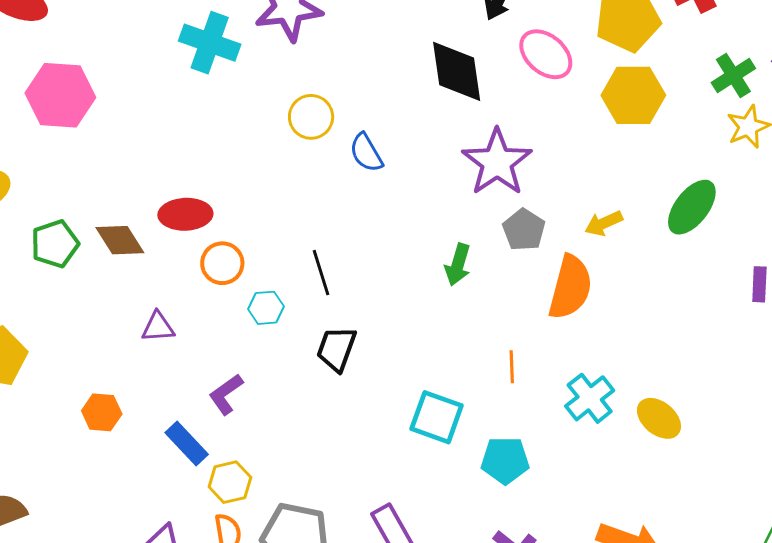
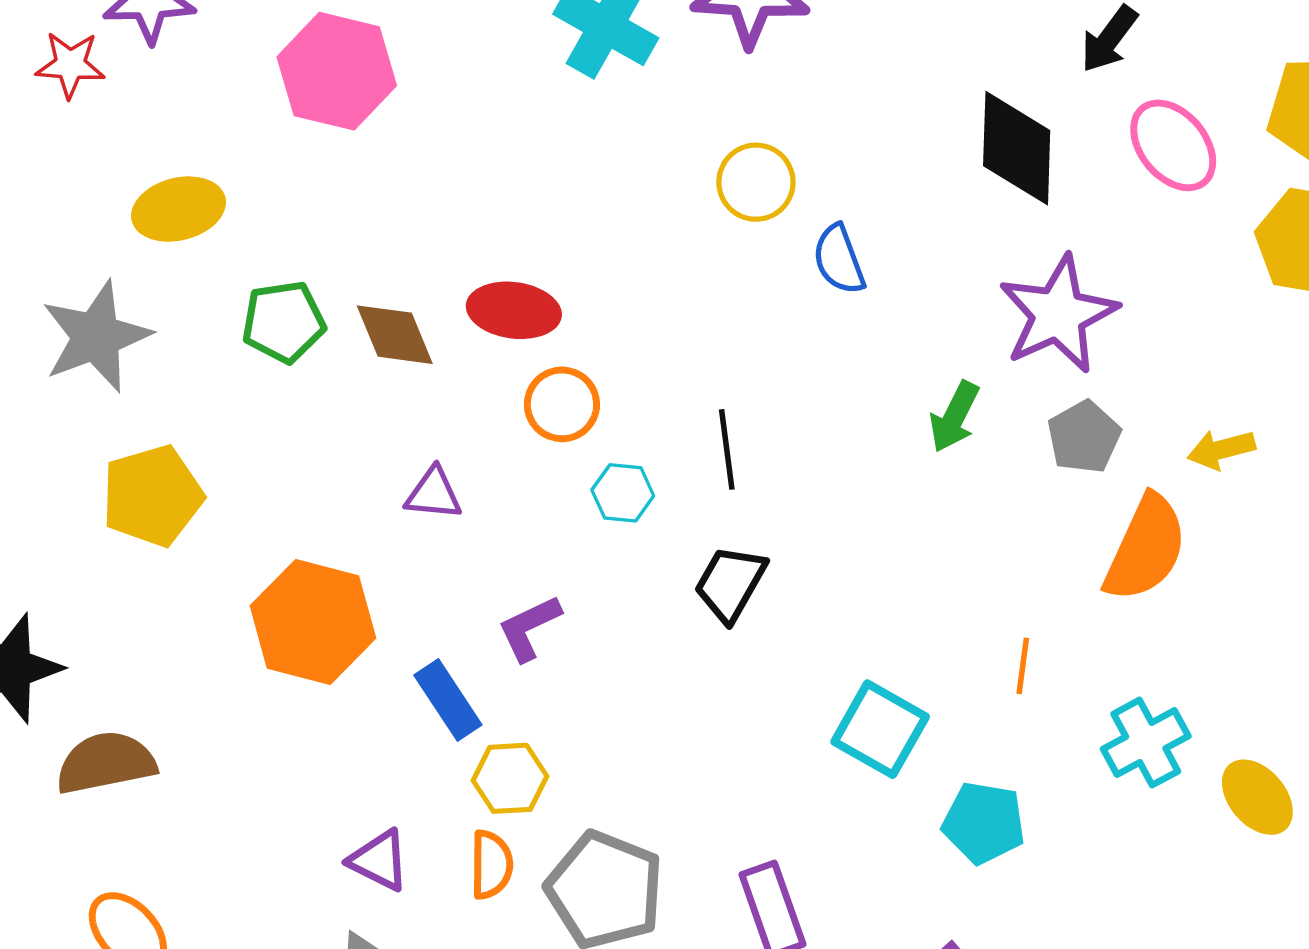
green arrow: (458, 265) -> (954, 417), moved
orange hexagon: (102, 412) -> (313, 622), size x1.8

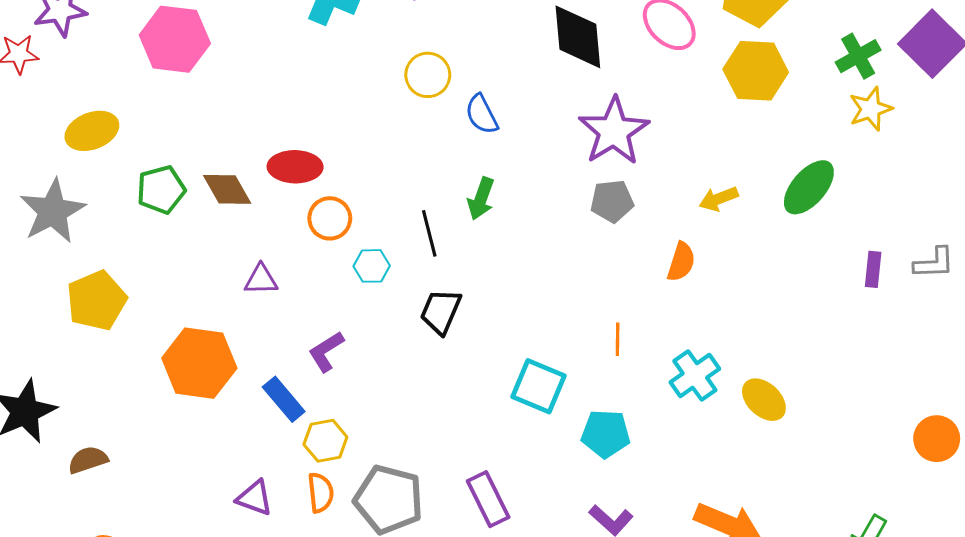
green arrow: (954, 417) -> (481, 199), moved
gray pentagon: (1084, 437) -> (612, 201), moved, turned 30
orange semicircle: (1146, 548) -> (681, 262), size x0.6
brown semicircle: (106, 763) -> (88, 460), size x0.7

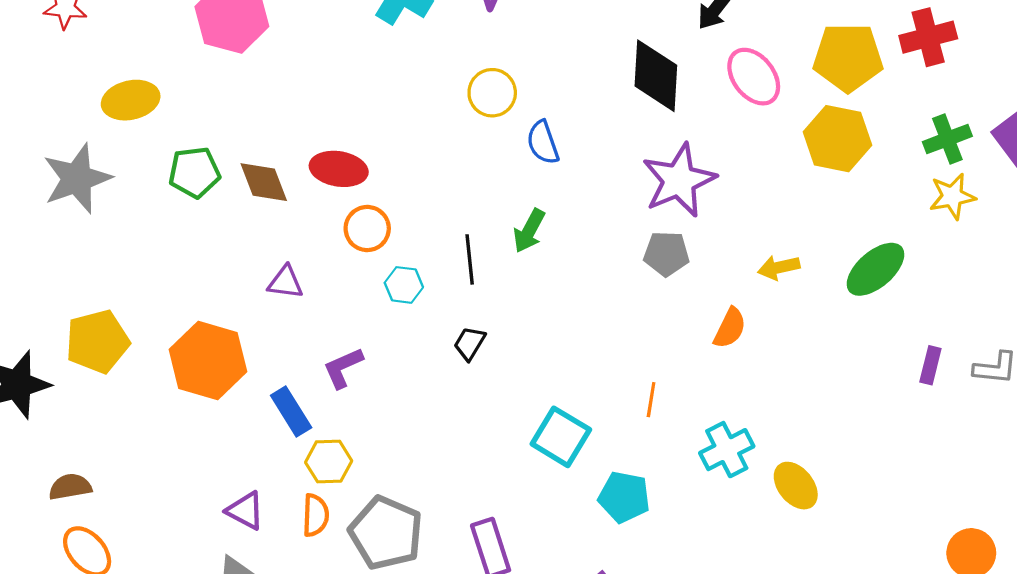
yellow pentagon: (97, 300) -> (97, 341), moved
black trapezoid: (441, 311) -> (470, 343), size x0.7
brown semicircle: (88, 460) -> (70, 487), moved

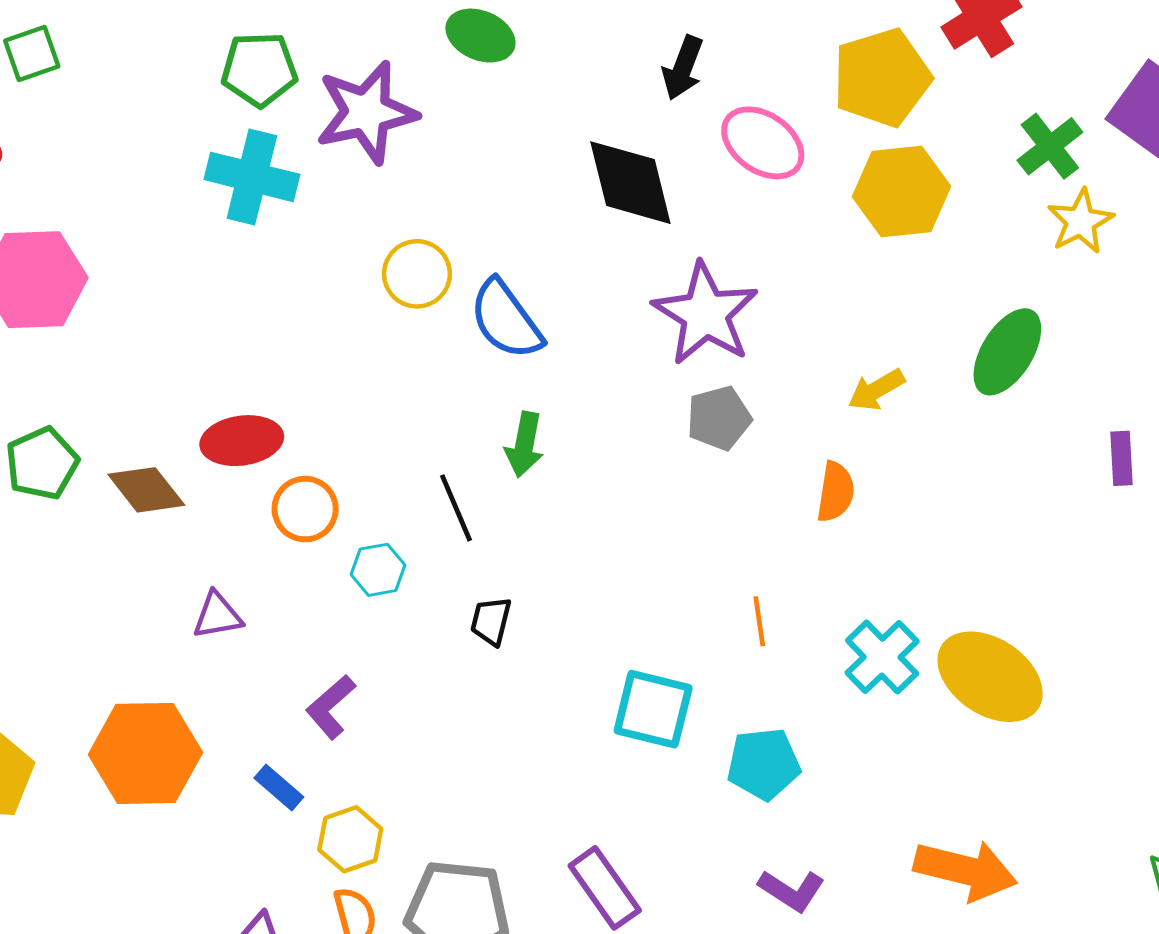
blue semicircle: (543, 142) -> (506, 320), size x1.4
green pentagon: (194, 172) -> (42, 463), moved
blue rectangle: (291, 412) -> (279, 788), size x0.7
yellow ellipse: (796, 486) -> (990, 677), size x1.5

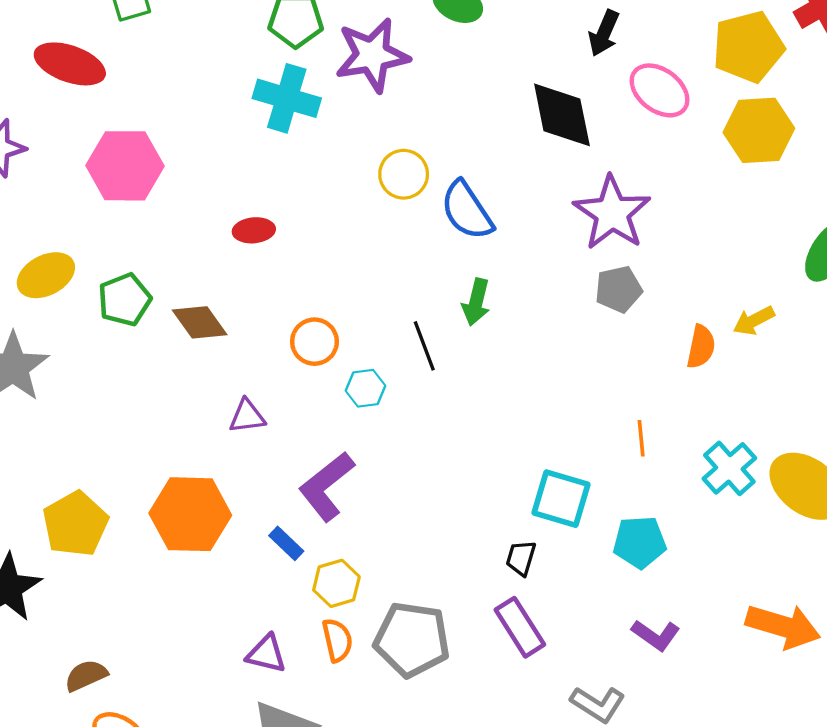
yellow arrow: (876, 390) -> (754, 321), moved
red ellipse: (242, 441) -> (254, 230), moved, size x0.7
black trapezoid: (491, 621) -> (521, 558), moved
purple L-shape: (331, 707) -> (327, 486), size x1.5

